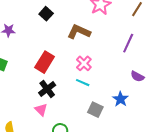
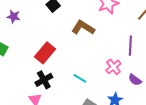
purple line: (128, 43) -> (130, 46), turned -30
pink cross: (84, 63) -> (113, 67), moved

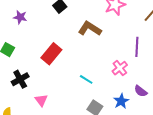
black cross: (44, 80) -> (20, 79), moved
purple semicircle: (135, 80) -> (141, 91), moved

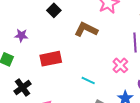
purple star: (20, 17) -> (21, 35), moved
red rectangle: (51, 54) -> (51, 59), turned 45

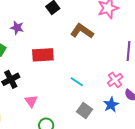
pink cross: (120, 65) -> (115, 80), moved

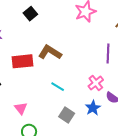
brown L-shape: (82, 31) -> (50, 52), moved
pink triangle: (31, 101) -> (21, 108), moved

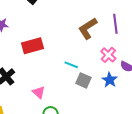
brown L-shape: (50, 52) -> (88, 28), moved, turned -55
gray square: (67, 115) -> (83, 80), moved

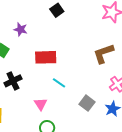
cyan line: (71, 65) -> (59, 83), moved

